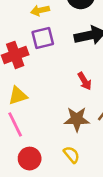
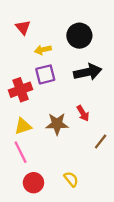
brown star: (77, 119) -> (57, 124), moved

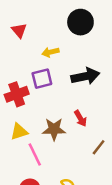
black circle: (79, 36) -> (80, 22), moved
yellow arrow: (43, 50) -> (50, 52), moved
pink line: (21, 152) -> (35, 155), moved

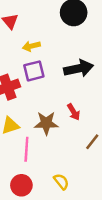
yellow arrow: (50, 52) -> (31, 46), moved
pink line: (35, 155) -> (26, 149), turned 30

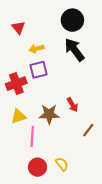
black arrow: (79, 68) -> (75, 50), moved, turned -115
red circle: (21, 185) -> (37, 167), moved

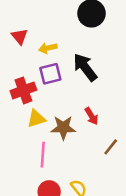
red triangle: (18, 28) -> (20, 36), moved
black arrow: (75, 50) -> (85, 67), moved
yellow triangle: (18, 116) -> (36, 119), moved

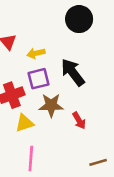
brown star: (63, 128) -> (51, 105), moved
brown line: (111, 147) -> (98, 162), moved, turned 36

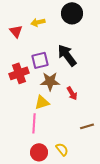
yellow arrow: (36, 53) -> (38, 22), moved
yellow triangle: (25, 123) -> (42, 102), moved

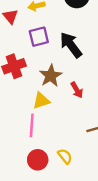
purple square: (40, 60) -> (39, 37), moved
brown star: (50, 81) -> (51, 76), turned -30

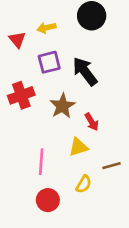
yellow triangle: (41, 101) -> (78, 147), moved
yellow semicircle: (65, 156) -> (84, 184), moved, turned 70

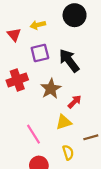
red arrow: (92, 122) -> (75, 102), turned -104
pink line: (41, 162) -> (33, 134), turned -36
yellow semicircle: (84, 184) -> (68, 152), turned -48

